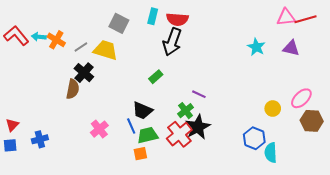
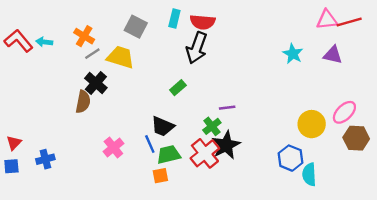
orange cross: (56, 40) -> (84, 36), moved
purple line: (199, 94) -> (227, 108), turned -32
yellow circle: (273, 109) -> (312, 124), size x1.5

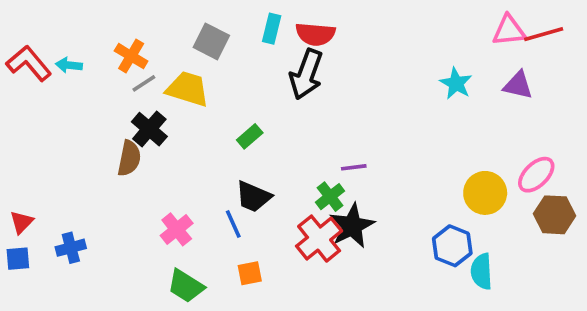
green rectangle: (178, 88) -> (250, 136), moved
green trapezoid: (169, 155) -> (186, 286), moved, turned -135

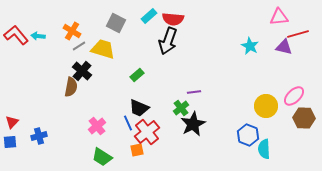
cyan rectangle: (272, 29) -> (149, 16), turned 35
red line: (544, 34) -> (298, 34), moved
red cross: (319, 239) -> (147, 132), moved

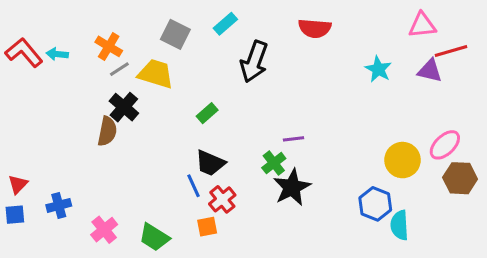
red semicircle: (173, 19) -> (315, 28), moved
pink cross: (97, 126) -> (104, 230), moved
red cross: (147, 132) -> (222, 199), size x0.7

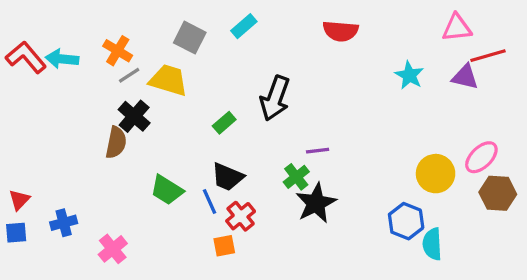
cyan arrow: (57, 54) -> (62, 59), size x1.4
black arrow: (254, 62) -> (275, 98), moved
green trapezoid: (154, 237) -> (167, 190), moved

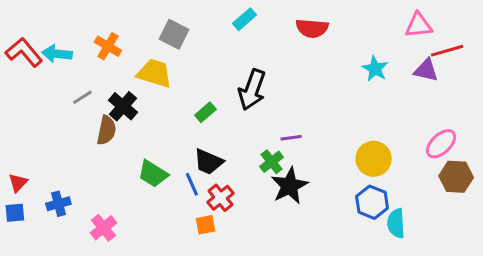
cyan rectangle: (244, 26) -> (245, 19), moved
gray line: (129, 75) -> (82, 97), moved
yellow circle: (436, 174) -> (374, 159), moved

